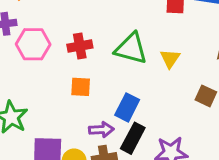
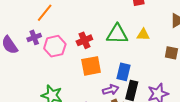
yellow triangle: (170, 58) -> (143, 35), turned -48
orange square: (81, 87) -> (91, 66), size x1.5

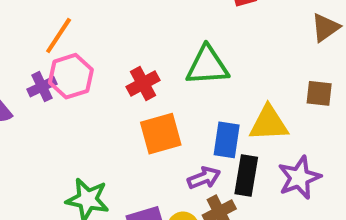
yellow triangle: (143, 35) -> (269, 123), moved, size x1.5
pink hexagon: (55, 46) -> (71, 76), moved

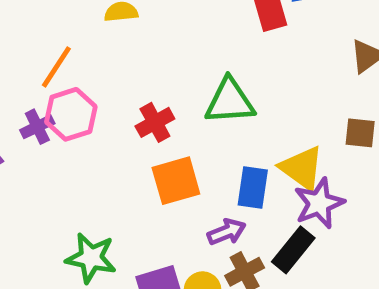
yellow triangle: (269, 123) -> (302, 168), turned 39
black rectangle: (246, 175) -> (293, 250), moved, turned 30
purple star: (299, 178) -> (319, 203), moved

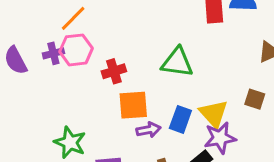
red cross: (155, 122) -> (114, 71), moved
purple arrow: (227, 232) -> (148, 130), moved

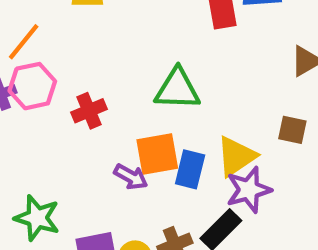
orange square: (133, 105) -> (157, 154), moved
yellow triangle: (214, 114) -> (236, 156), turned 44
purple arrow: (148, 130) -> (131, 177), moved, turned 45

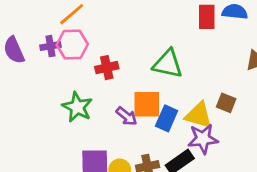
brown square: (292, 130) -> (226, 103), moved
yellow triangle: (236, 156) -> (199, 115), turned 40
green star: (37, 218) -> (77, 107), moved

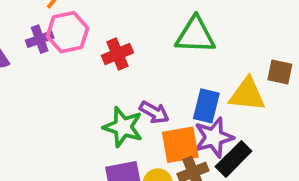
orange square: (147, 104) -> (180, 145), moved
green star: (77, 107) -> (123, 127), moved
purple star: (203, 139) -> (214, 137), moved

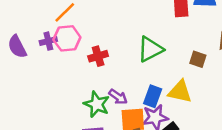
green triangle: (195, 35) -> (150, 49), turned -36
brown square: (280, 72) -> (198, 59), moved

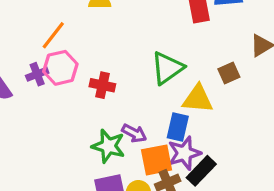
red cross: (98, 56) -> (102, 85), turned 36
brown square: (198, 59) -> (229, 73), turned -35
yellow triangle: (180, 92) -> (198, 99), moved

